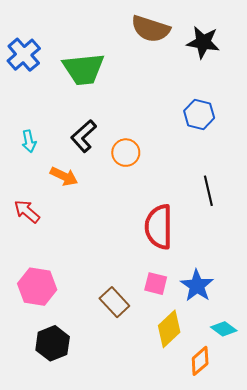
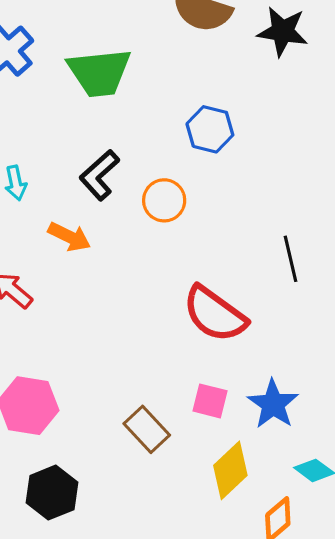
blue hexagon: (199, 114) -> (210, 129), moved
red semicircle: (159, 227) -> (215, 314), turned -54

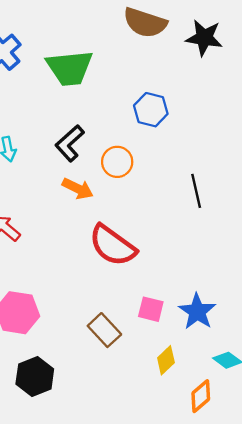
orange arrow: (69, 237) -> (78, 189), moved
black line: (290, 259) -> (196, 191), moved
red semicircle: (215, 314) -> (113, 245), moved
yellow diamond: (230, 470) -> (166, 360), size x0.7

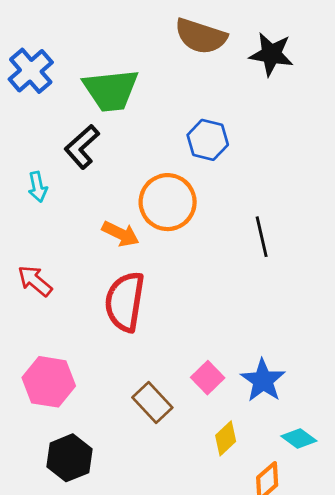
black L-shape: (70, 143) -> (82, 147), moved
orange circle: (117, 162) -> (168, 202), size x1.5
red semicircle: (113, 245) -> (125, 302), moved, turned 63
pink square: (151, 309) -> (208, 378), turned 32

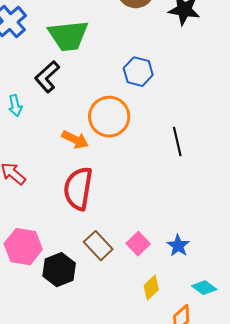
blue star: (263, 380) -> (178, 246), size x0.7
brown rectangle: (152, 403) -> (98, 246), moved
black hexagon: (69, 458) -> (59, 270), moved

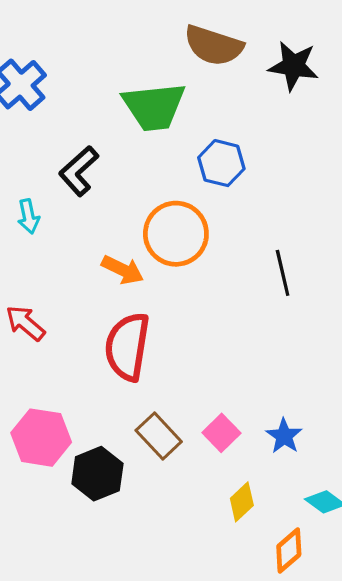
green trapezoid: (68, 36) -> (154, 107), moved

